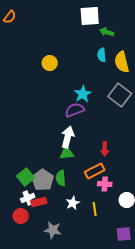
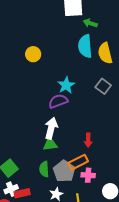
cyan semicircle: (102, 55) -> (85, 46), size x1.6
gray square: (120, 95) -> (103, 86), size x0.7
gray pentagon: (43, 180) -> (64, 171), moved

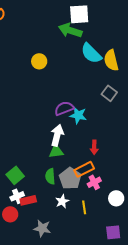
green arrow: (90, 23) -> (70, 30), moved, size x1.6
cyan semicircle: (85, 46) -> (91, 53), turned -40
cyan star: (66, 85) -> (78, 115), moved, turned -30
pink cross: (88, 175) -> (94, 182), turned -32

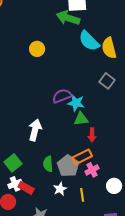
white arrow: (57, 135) -> (35, 130), moved
green triangle: (56, 151) -> (81, 119), moved
red rectangle: (28, 200) -> (26, 188), turned 42

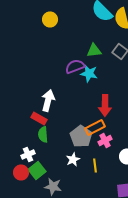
green triangle: (81, 119) -> (94, 50), moved
red arrow: (92, 135) -> (105, 105), size x1.5
green square: (13, 163) -> (37, 170), moved
green semicircle: (48, 164) -> (43, 134), moved
red rectangle: (26, 188) -> (39, 118), moved

